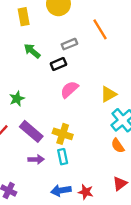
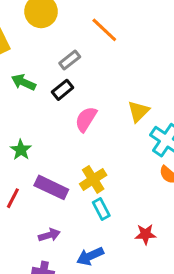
yellow cross: (63, 134) -> (93, 179), turned -36
purple arrow: (36, 159) -> (49, 235), moved
blue arrow: (61, 190) -> (90, 256), moved
red star: (86, 192) -> (146, 234), moved

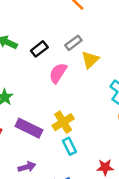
gray rectangle: (70, 60) -> (73, 43), moved
yellow triangle: (138, 111) -> (90, 60), moved

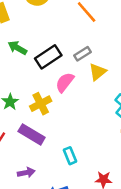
black rectangle: (39, 49) -> (48, 57), size x1.5
yellow cross: (63, 122) -> (41, 104), moved

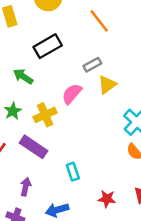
green arrow: (17, 48) -> (23, 76), moved
black rectangle: (48, 57) -> (48, 46), moved
purple arrow: (26, 173) -> (26, 187), turned -70

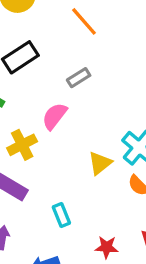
yellow triangle: (107, 85) -> (100, 163), moved

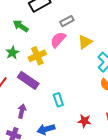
gray rectangle: (79, 78) -> (67, 21), moved
yellow triangle: (100, 163) -> (85, 42), moved

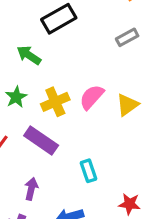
gray rectangle: (67, 21) -> (127, 37), moved
pink semicircle: (58, 40) -> (92, 97), moved
yellow triangle: (85, 42) -> (127, 105), moved

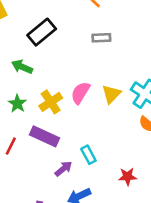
gray rectangle: (127, 37) -> (101, 38), turned 36
purple arrow: (31, 189) -> (63, 169), moved, turned 48

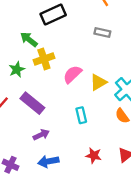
yellow cross: (51, 102) -> (44, 59), moved
cyan rectangle: (88, 155) -> (81, 115), moved

